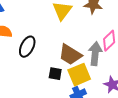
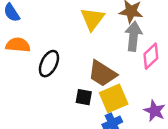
gray arrow: (95, 54) -> (133, 36), moved

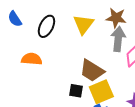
orange semicircle: (18, 45) -> (32, 59), moved
black ellipse: (49, 64) -> (46, 26), moved

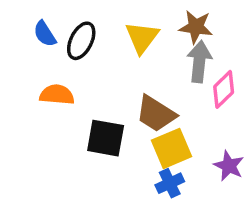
blue semicircle: (15, 19) -> (45, 34), moved
black square: (76, 91) -> (106, 138), moved, size x1.6

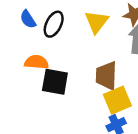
brown trapezoid: (156, 114) -> (106, 76), turned 60
black square: (106, 138) -> (55, 82), moved

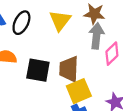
black square: (55, 82) -> (38, 70), moved

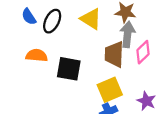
yellow triangle: (60, 20) -> (91, 19), turned -35
brown trapezoid: (69, 69) -> (114, 54), moved

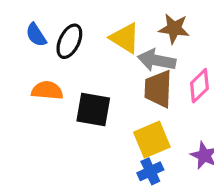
gray arrow: (128, 34) -> (157, 60), moved, turned -85

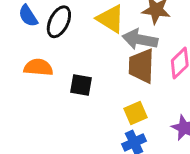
black square: (93, 109) -> (81, 85), size x0.7
yellow square: (152, 140) -> (135, 113), size x0.7

